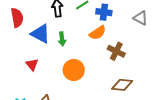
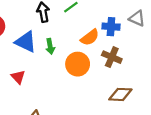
blue cross: (104, 12) -> (111, 27), moved
orange circle: (74, 70) -> (78, 64), moved

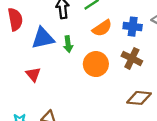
orange semicircle: (90, 37) -> (102, 28), moved
blue triangle: (26, 42) -> (43, 38), turned -40

